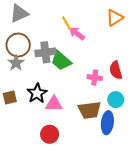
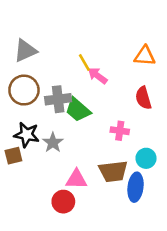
orange triangle: (115, 18) -> (145, 56), turned 36
gray star: (16, 63) -> (53, 143), moved
red semicircle: (116, 70) -> (143, 98), moved
black star: (37, 93) -> (27, 135), moved, turned -30
pink triangle: (54, 104) -> (76, 179), moved

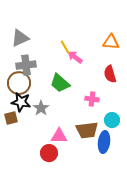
brown circle: (24, 90) -> (19, 83), moved
gray cross: (58, 99) -> (26, 65), moved

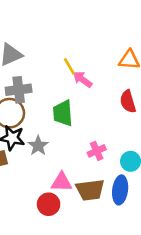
green trapezoid: (60, 83) -> (63, 113), turned 45
pink cross: (92, 99) -> (97, 151), moved, turned -32
brown trapezoid: (87, 130) -> (90, 190), moved

